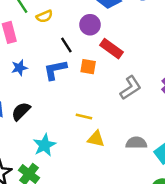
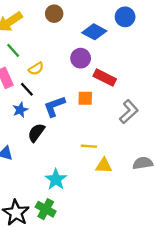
yellow semicircle: (44, 16) -> (36, 69), moved
black line: (66, 45) -> (27, 89), moved
black semicircle: (21, 111) -> (36, 133), moved

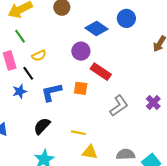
black semicircle: (36, 133) -> (42, 126), moved

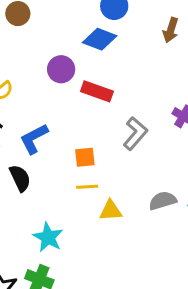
blue diamond: (96, 29) -> (100, 39), moved
orange square: (81, 88) -> (85, 157), moved
black semicircle: (42, 126) -> (20, 178), moved, turned 126

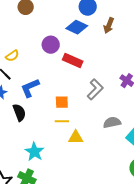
brown arrow: (171, 30) -> (109, 25), moved
gray semicircle: (163, 201) -> (112, 122), moved

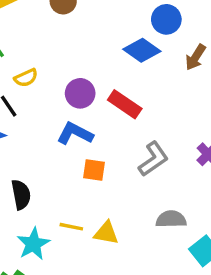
purple circle: (51, 45) -> (80, 93), moved
blue L-shape: (30, 88) -> (75, 134), moved, turned 40
black semicircle: (19, 112) -> (21, 195), moved
yellow line: (62, 121) -> (71, 227), moved

